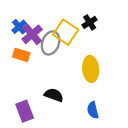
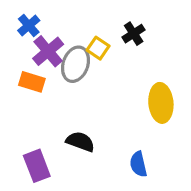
blue cross: (19, 27) -> (29, 26), moved
yellow square: (66, 32) -> (98, 48), size x0.6
yellow ellipse: (91, 69) -> (161, 103), moved

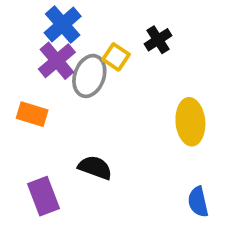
blue cross: (29, 26) -> (63, 24), moved, size x1.4
orange rectangle: (32, 82) -> (32, 114), moved
blue semicircle: (138, 164) -> (198, 202), moved

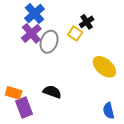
yellow square: (116, 57) -> (75, 33), moved
orange rectangle: (32, 114) -> (14, 93), moved
yellow ellipse: (190, 122) -> (104, 67), turned -45

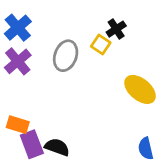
blue cross: (34, 14) -> (18, 28), moved
purple cross: (31, 33) -> (18, 61), moved
black semicircle: (52, 92) -> (57, 147), moved

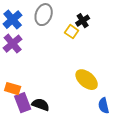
gray ellipse: (66, 56) -> (44, 15), moved
yellow ellipse: (140, 89) -> (87, 80), moved

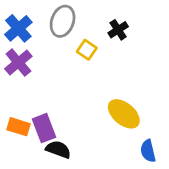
yellow square: (72, 32) -> (87, 50), moved
purple rectangle: (23, 103) -> (44, 128), moved

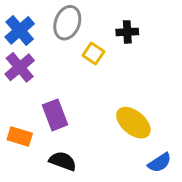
black cross: (118, 30) -> (127, 32), turned 30
purple rectangle: (44, 128) -> (55, 115), moved
blue semicircle: (148, 151) -> (160, 163), turned -110

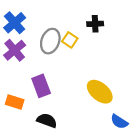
gray ellipse: (67, 23) -> (50, 41), moved
blue semicircle: (160, 163) -> (119, 122), turned 66

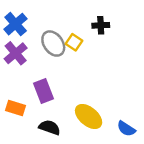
gray ellipse: (50, 41) -> (53, 44), turned -55
yellow ellipse: (100, 92) -> (89, 117), moved

